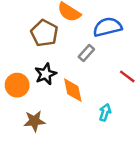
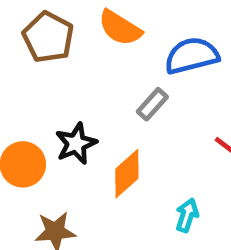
brown pentagon: (44, 33) -> (48, 37), moved
orange diamond: (73, 90) -> (127, 174), turned 60

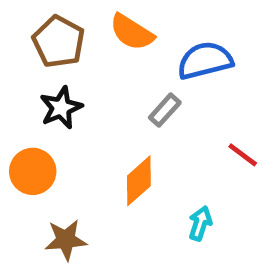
black star: (76, 144) -> (61, 108), moved

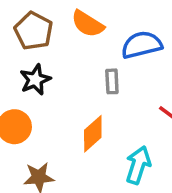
gray rectangle: (165, 110) -> (112, 81), turned -45
cyan arrow: (200, 223) -> (138, 165), size x1.5

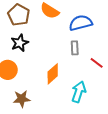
gray rectangle: (112, 81) -> (75, 48), moved

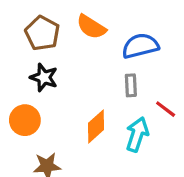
black star: (20, 43) -> (44, 77), turned -30
cyan arrow: (79, 92) -> (137, 134), moved

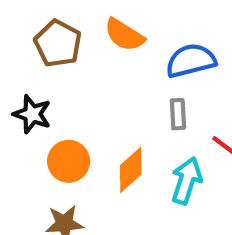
black star: (44, 77) -> (32, 114), moved
orange circle: (25, 120) -> (69, 161), moved

